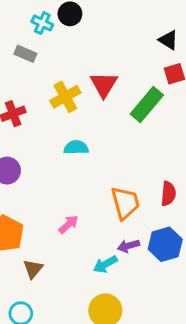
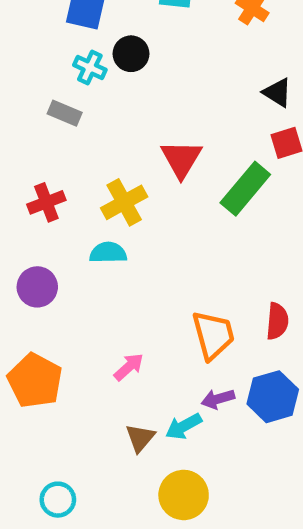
yellow cross: (65, 97) -> (124, 202), moved
cyan semicircle: (76, 148) -> (108, 253), moved
brown triangle: (33, 269) -> (140, 438), moved

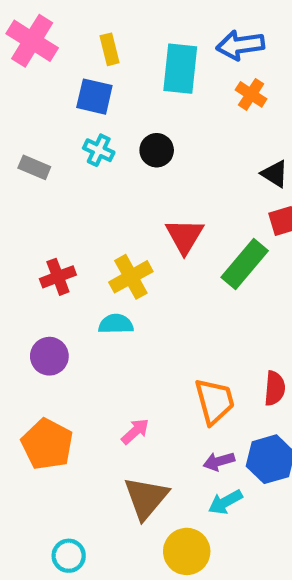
black circle: (131, 54) -> (157, 150), moved
gray rectangle: (65, 113) -> (34, 167), moved
cyan arrow: (184, 426) -> (225, 502), moved
brown triangle: (140, 438) -> (146, 498), size x1.6

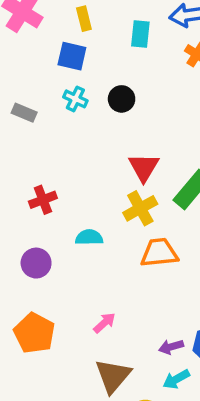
cyan rectangle: (180, 69) -> (140, 34), size x0.7
yellow cross: (131, 277) -> (140, 208), moved
orange trapezoid: (215, 401) -> (159, 253), moved, turned -81

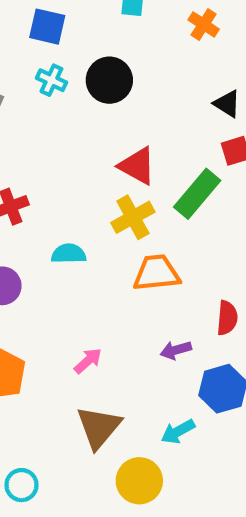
black circle: (122, 99) -> (109, 80), size x1.4
red triangle: (144, 167) -> (137, 166), turned -32
purple arrow: (171, 347) -> (176, 350), moved

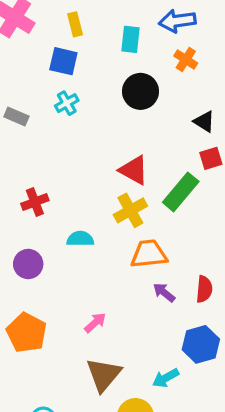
cyan cross: (51, 80) -> (67, 103), turned 35
black circle: (109, 80) -> (140, 91), moved
purple arrow: (176, 350) -> (164, 292), moved, turned 55

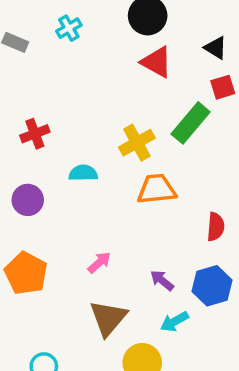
red triangle: (134, 170) -> (157, 62), moved
purple arrow: (164, 292) -> (162, 280), moved

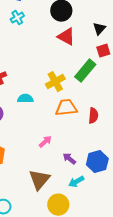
black triangle: (216, 48) -> (99, 29), turned 40
red semicircle: (216, 227) -> (93, 116), moved
pink arrow: (99, 263) -> (45, 142), moved

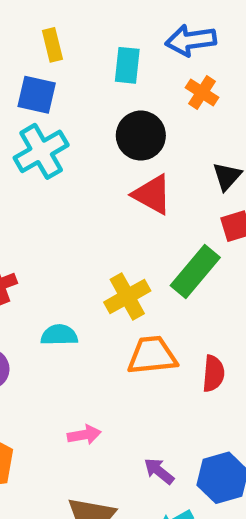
cyan cross: (17, 18) -> (41, 151), size x1.6
pink arrow: (45, 142) -> (84, 435), moved, turned 32

